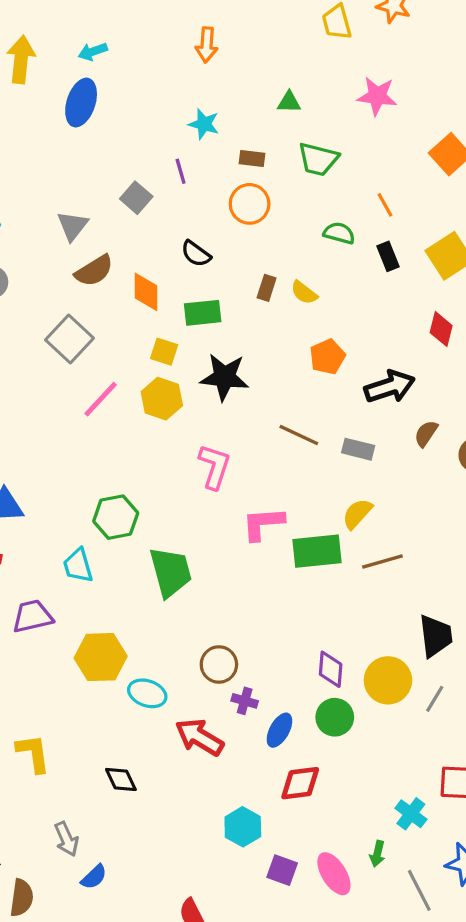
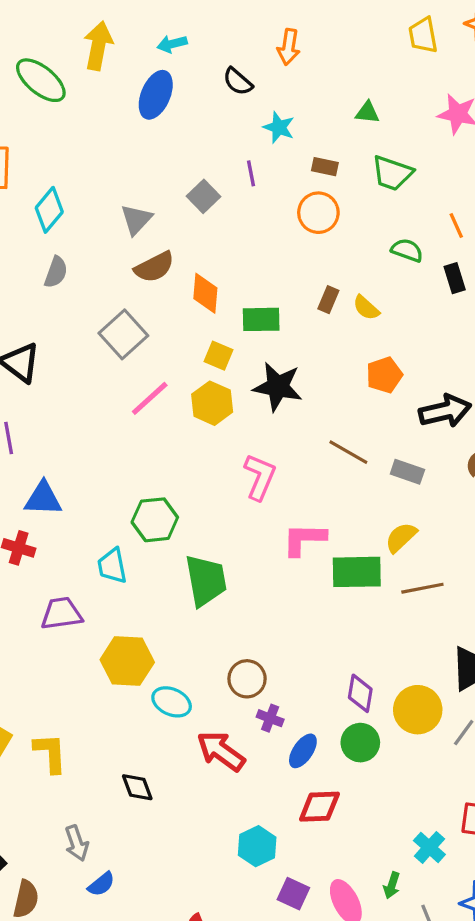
black semicircle: (196, 254) -> (238, 82), moved

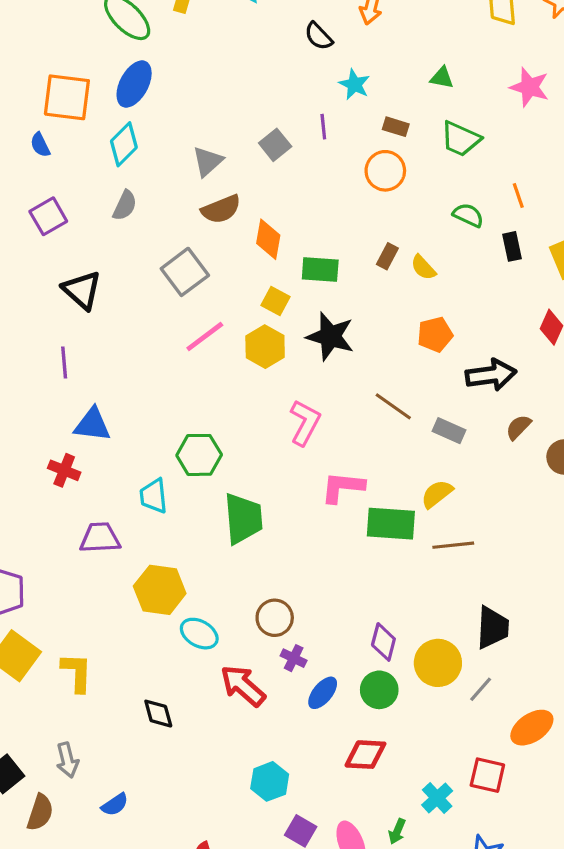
blue ellipse: (156, 95) -> (134, 84), moved
red diamond: (319, 807) -> (365, 755), moved
gray arrow: (77, 843) -> (67, 760), moved

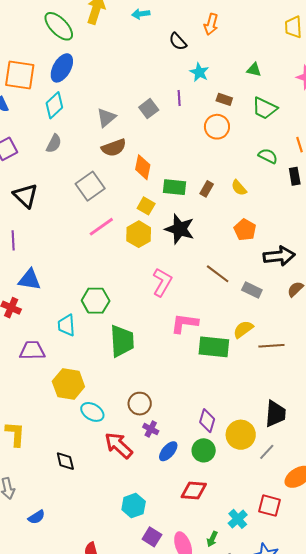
brown rectangle: (387, 256) -> (207, 189), moved
orange pentagon: (435, 334) -> (245, 230), turned -30
brown line: (453, 545) -> (271, 346), moved

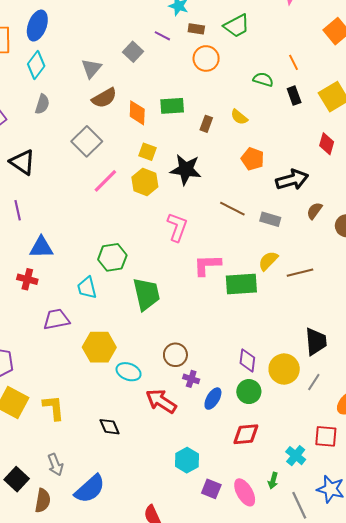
purple line: (179, 98) -> (162, 36), turned -49
brown rectangle: (224, 99) -> (196, 29), moved
green trapezoid: (265, 108) -> (237, 26), moved, turned -44
green rectangle: (175, 187) -> (172, 106), moved
blue semicircle: (37, 517) -> (90, 489), size x1.8

